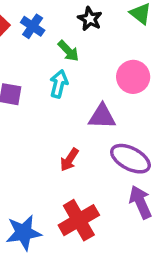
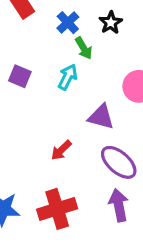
blue cross: (33, 26) -> (68, 23), moved

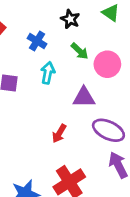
blue cross: (68, 23) -> (37, 41), moved
green arrow: (84, 48) -> (80, 51), moved

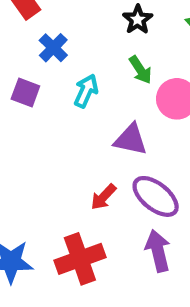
blue cross: (37, 41) -> (53, 48), moved
red arrow: (59, 133) -> (103, 197), moved

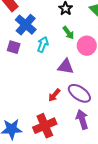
blue cross: (53, 48) -> (26, 25), size x1.5

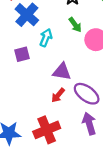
purple square: (14, 47) -> (22, 54), moved, turned -32
purple triangle: (66, 67) -> (62, 72), moved

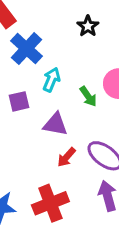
green arrow: (75, 25) -> (88, 96), moved
purple triangle: (62, 72) -> (55, 124), moved

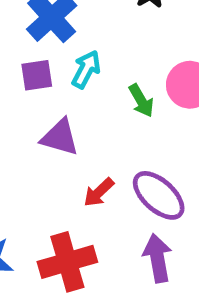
purple square: (19, 101) -> (37, 75), moved
purple triangle: (55, 124) -> (60, 137), moved

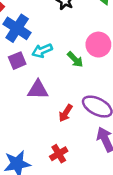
cyan arrow: (86, 69) -> (42, 51), turned -126
red cross: (67, 262) -> (59, 154), size x0.6

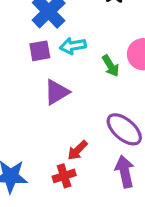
purple triangle: (38, 90) -> (57, 92), turned -45
red arrow: (66, 113) -> (77, 150), moved

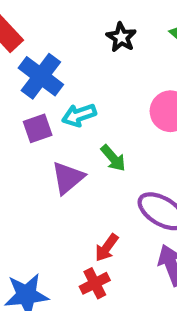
green arrow: (111, 66) -> (113, 158), moved

